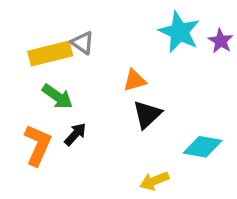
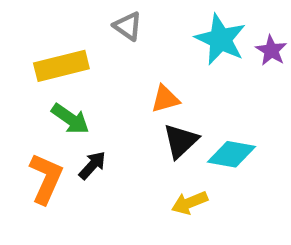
gray triangle: (83, 43) -> (128, 26), moved
cyan diamond: (203, 147) -> (231, 154), moved
yellow arrow: (154, 181) -> (190, 203), moved

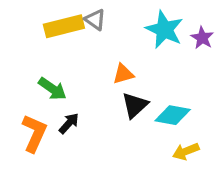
yellow rectangle: (61, 66) -> (64, 26), moved
yellow arrow: (190, 203) -> (186, 151), moved

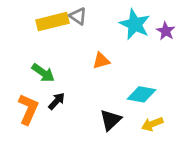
black triangle: (135, 105) -> (110, 120), moved

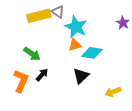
cyan star: (135, 24) -> (76, 27), moved
cyan diamond: (141, 94) -> (92, 53), moved
black triangle: (110, 120) -> (81, 76), moved

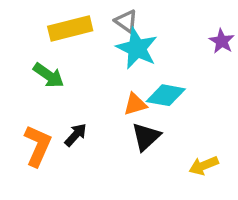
gray triangle: (58, 12) -> (126, 21), moved
orange triangle: (75, 45) -> (135, 104), moved
green arrow: (32, 54) -> (49, 75), moved

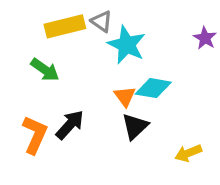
gray triangle: (126, 21) -> (102, 21), moved
orange triangle: (135, 104) -> (125, 96), turned -50
black arrow: (76, 135) -> (70, 125), size x1.4

